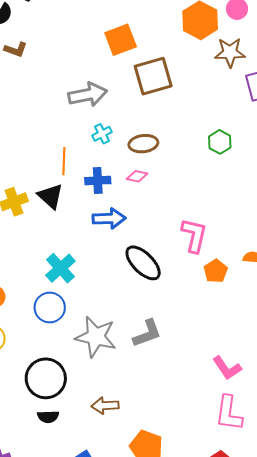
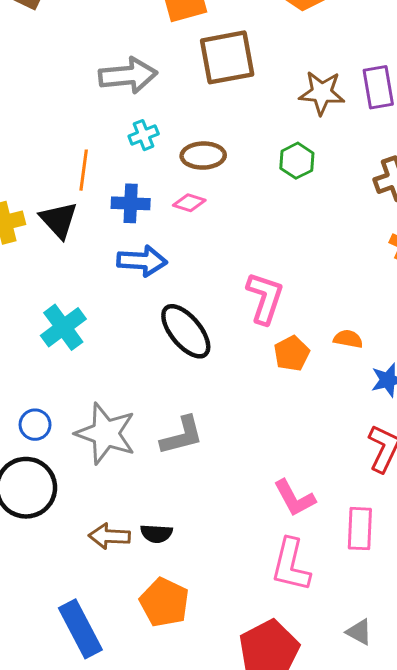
brown star: (230, 52) -> (322, 93), moved
green hexagon: (220, 142) -> (297, 161), moved
blue circle: (50, 307) -> (35, 425), moved, size x0.7
black semicircle: (48, 417) -> (156, 534), moved

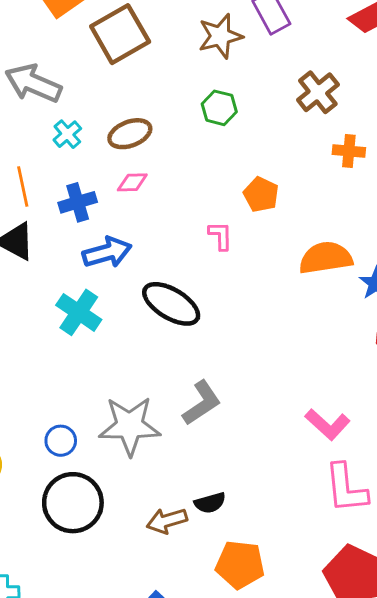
gray arrow: (128, 75) -> (33, 83), turned -132
pink L-shape: (265, 298) -> (220, 236), moved, size x0.6
cyan cross: (63, 327) -> (79, 312), moved
orange semicircle: (348, 339) -> (326, 258), size x1.8
orange pentagon: (292, 353) -> (261, 194), moved

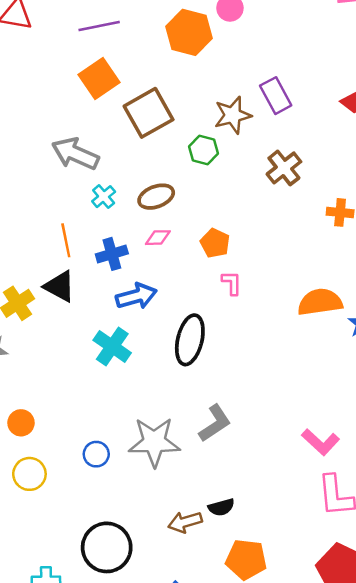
brown cross: (318, 92) -> (284, 168), moved
green hexagon: (219, 108) -> (203, 150), moved
orange pentagon: (261, 194) -> (215, 243), moved
black ellipse: (171, 304) -> (190, 340), turned 72
black circle: (73, 503) -> (107, 547), moved

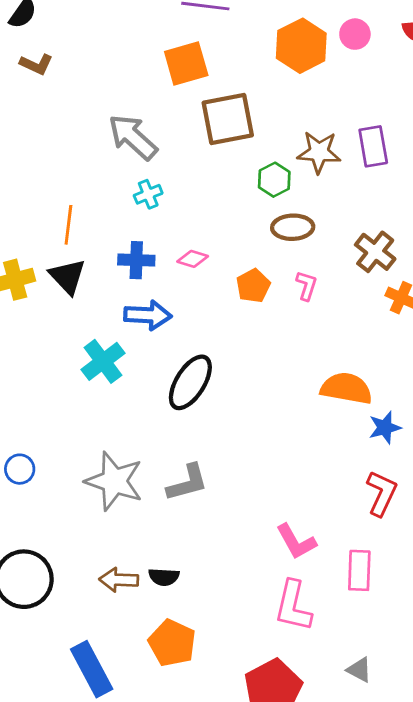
brown cross: (284, 168) -> (375, 252), moved, turned -32
brown ellipse: (156, 197) -> (293, 227), moved
orange line: (66, 240) -> (68, 225), moved
pink L-shape: (232, 283) -> (306, 286), moved
blue circle: (96, 454) -> (20, 469), moved

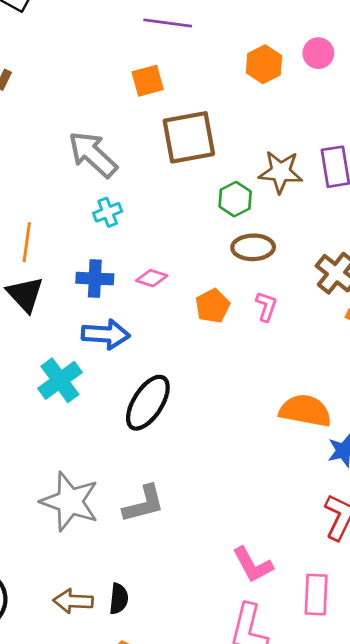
orange hexagon: (301, 46) -> (264, 64), size x0.7
orange square: (186, 63) -> (148, 81), size x0.7
black semicircle: (164, 577) -> (119, 599), turned -88

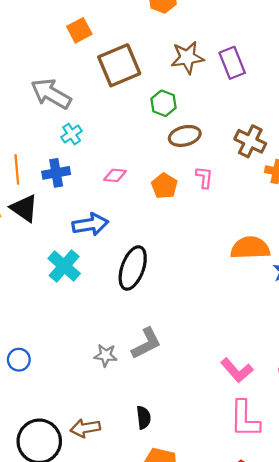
brown star: (281, 172) -> (187, 57), moved
blue cross: (95, 279) -> (56, 173), moved
gray star: (70, 501) -> (106, 355), moved, size x0.5
brown arrow: (73, 601) -> (85, 428), moved

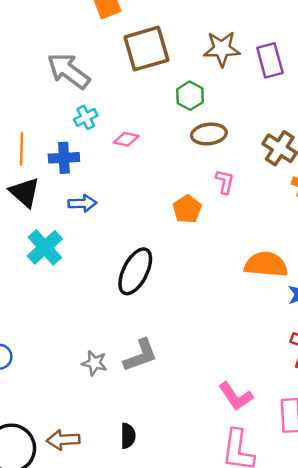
pink diamond: (115, 175) -> (126, 139), moved
orange pentagon: (164, 186) -> (187, 209), moved
blue arrow: (90, 224) -> (82, 203), moved, size x0.7
cyan cross: (64, 266) -> (45, 247), moved

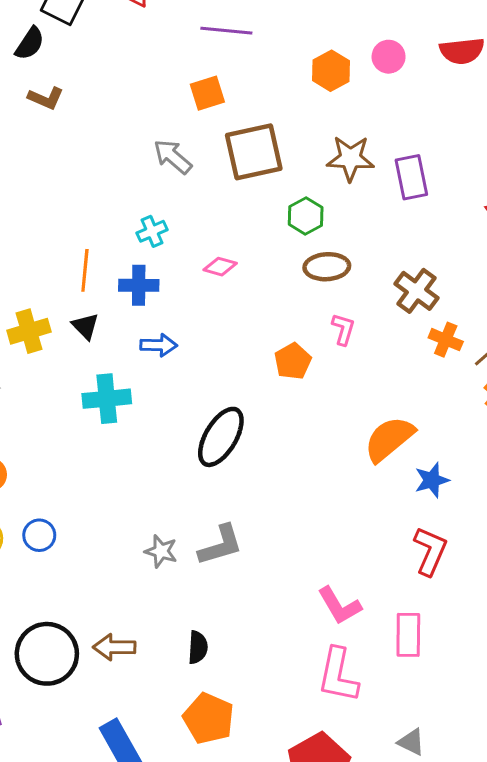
gray arrow: (68, 71) -> (173, 157), moved, size x0.7
cyan cross: (86, 117) -> (152, 231), moved
black triangle: (25, 192) -> (85, 326), size x0.7
cyan cross: (45, 247) -> (107, 399), turned 33
orange semicircle: (266, 264) -> (389, 439), turned -48

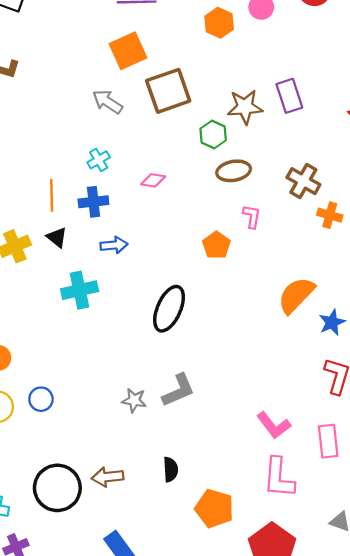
orange square: (207, 93) -> (128, 51), size x1.4
brown star: (350, 158) -> (245, 107), moved
orange pentagon: (209, 718) -> (214, 508), moved

